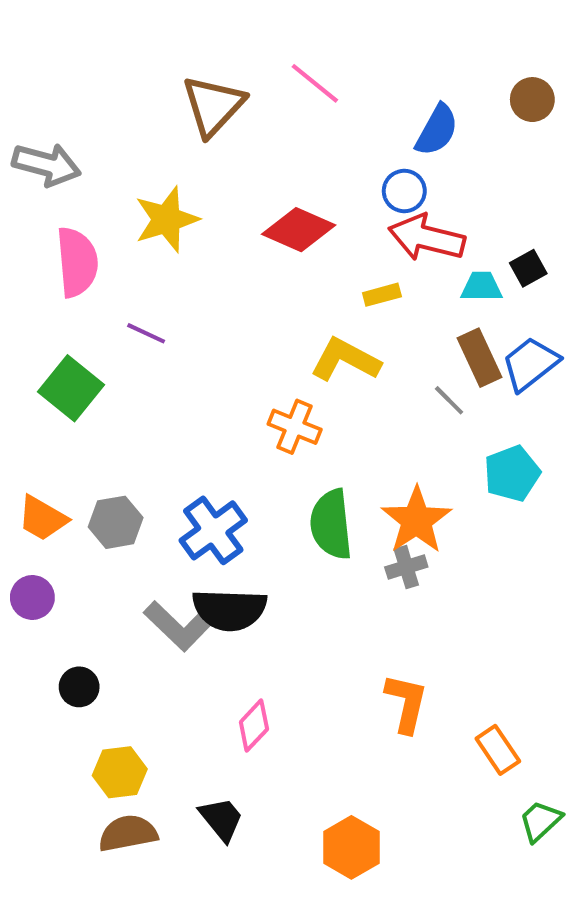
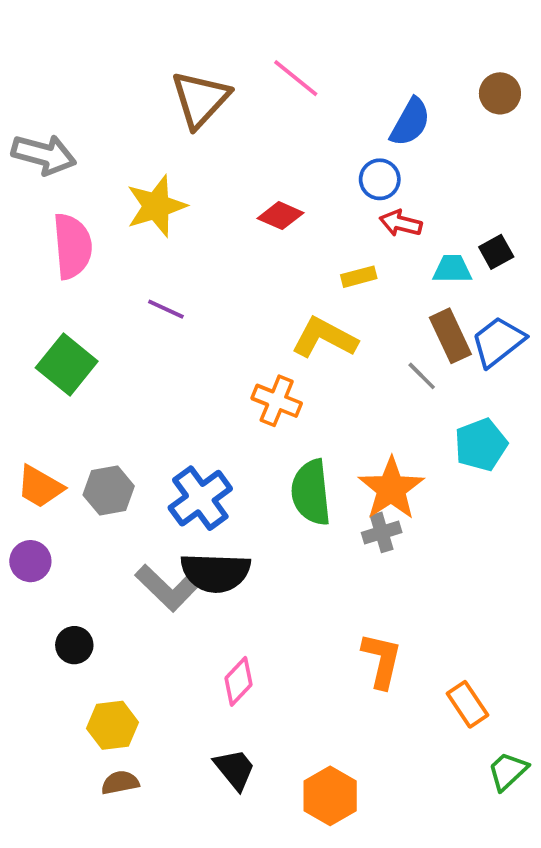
red diamond: (299, 230) -> (280, 216), size x0.7
red arrow: (427, 238) -> (401, 223), size x0.6
purple line: (146, 333) -> (166, 309), moved
black trapezoid: (221, 819) -> (235, 769), moved
brown semicircle: (128, 833) -> (120, 783), size x0.7

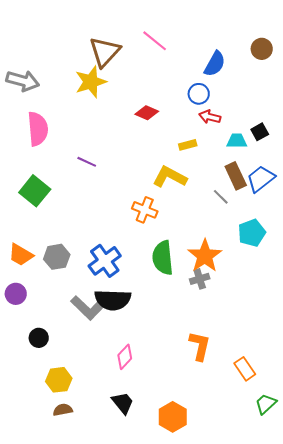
yellow star: (156, 206) -> (91, 82), moved

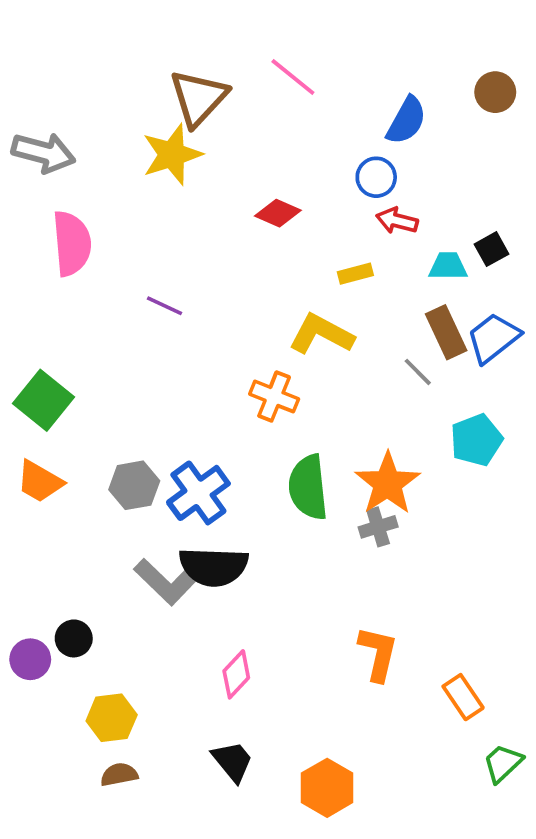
green square: (35, 191) -> (43, 400), moved
gray hexagon: (57, 257) -> (134, 485), moved
purple circle: (16, 294) -> (30, 659), moved

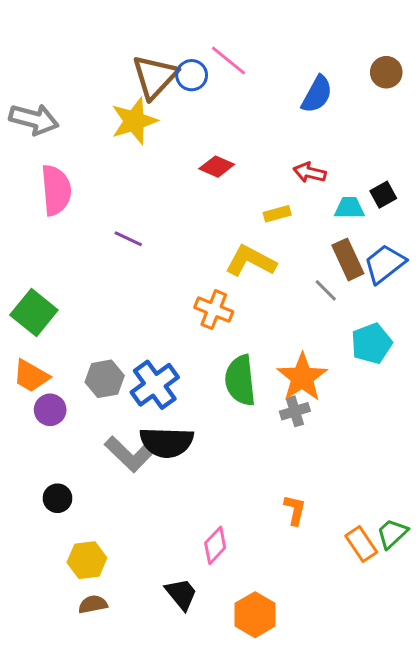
blue circle: (376, 177) -> (192, 75), moved
orange L-shape: (378, 654) -> (295, 510), size x0.7
purple circle: (30, 659) -> (50, 410), moved
pink diamond: (236, 674) -> (215, 545), moved
green trapezoid: (503, 763) -> (392, 534), moved

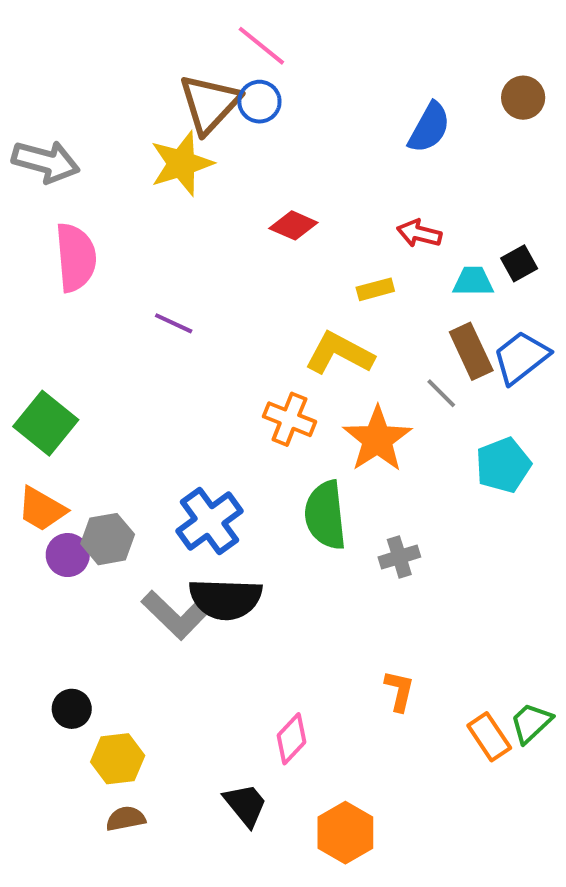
pink line: (228, 60) -> (261, 46), moved
orange star: (302, 377) -> (377, 439), moved
gray hexagon: (105, 379) -> (108, 539), moved
black circle: (57, 498) -> (72, 709), moved

